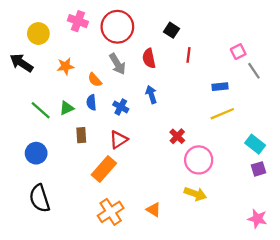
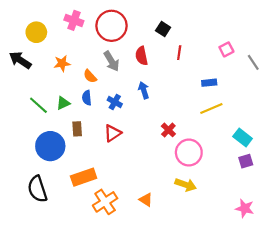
gray line: (254, 71) -> (253, 62), moved
blue circle: (36, 153) -> (50, 146), moved, size x1.4
orange rectangle: (104, 169) -> (84, 177), moved, turned 30

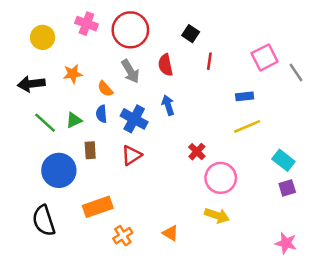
pink square: (226, 49) -> (265, 57), size x1.5
black arrow: (20, 60) -> (31, 84), moved, turned -40
blue cross: (115, 102) -> (134, 119), size x1.5
orange cross: (105, 202) -> (123, 236), size x0.7

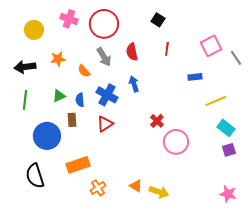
black square: (191, 34) -> (158, 20), moved
blue semicircle: (102, 114) -> (80, 100), moved
green line: (45, 123) -> (25, 100), moved, turned 54
yellow line: (247, 126) -> (216, 101), moved
yellow arrow: (217, 216) -> (159, 192), moved

